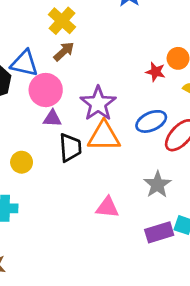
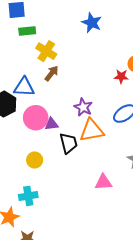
pink circle: (46, 90) -> (36, 118), moved
purple star: (98, 103) -> (83, 107), size x0.7

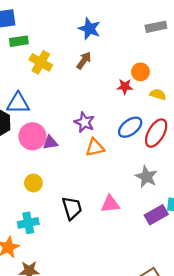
brown arrow: (52, 73) -> (84, 60), moved
orange triangle: (92, 130) -> (95, 147), size x0.7
black trapezoid: (68, 143) -> (72, 208), moved

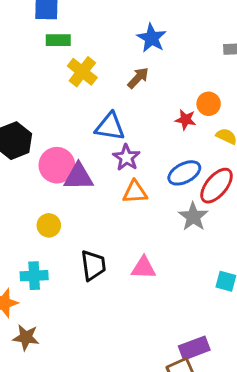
blue triangle: (18, 103) -> (110, 127), moved
purple triangle: (50, 143) -> (79, 177), size x1.5
gray star: (146, 177) -> (193, 217), moved
purple rectangle: (156, 215) -> (194, 348), moved

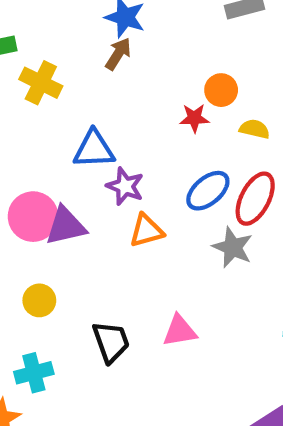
brown arrow: (138, 78) -> (118, 54), moved

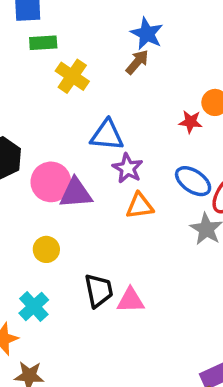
blue ellipse: (208, 191) -> (193, 181), turned 66
pink triangle: (180, 331) -> (131, 300), moved
cyan cross: (34, 373) -> (34, 306), turned -36

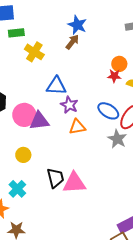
red star: (190, 122) -> (114, 76), moved
pink triangle: (131, 300) -> (74, 183), size x1.4

